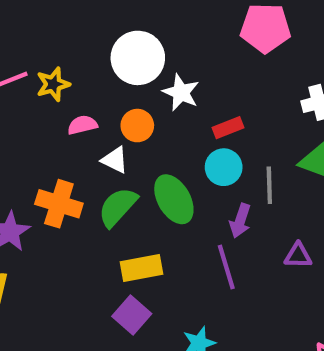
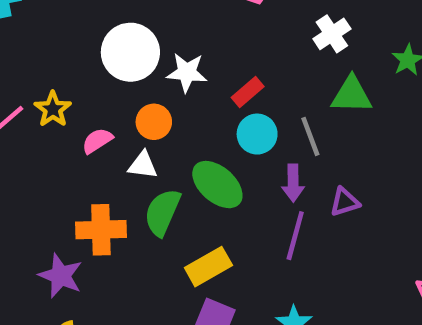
purple triangle: (298, 256) -> (345, 202), moved
purple line: (226, 267) -> (295, 236), turned 51

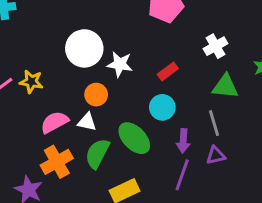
red rectangle: (248, 92) -> (168, 71), moved
yellow star: (53, 109) -> (31, 82), turned -30
gray line: (310, 136) -> (214, 123), moved
pink semicircle: (97, 141) -> (54, 122), moved, size x1.4
orange cross: (101, 230) -> (57, 162), turned -32

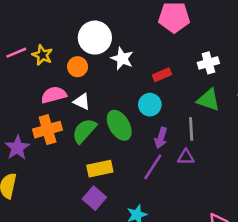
orange circle: (96, 95) -> (78, 67), moved

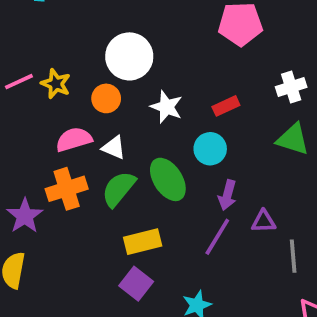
white star: (122, 59) -> (166, 107), moved
gray line: (191, 129) -> (293, 256), moved

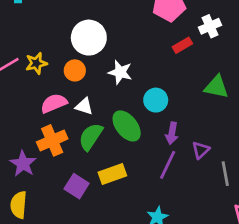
yellow star: (56, 84) -> (36, 63), turned -30
white cross: (291, 87) -> (210, 26), moved
red rectangle: (226, 106) -> (182, 45), moved
purple triangle: (264, 221) -> (201, 150), turned -36
purple square: (136, 284) -> (77, 186), moved

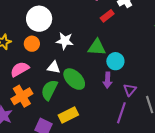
green triangle: (216, 87) -> (97, 47), moved
cyan circle: (156, 100) -> (115, 61), moved
white triangle: (84, 106) -> (54, 67), moved
purple line: (168, 165) -> (121, 113), moved

